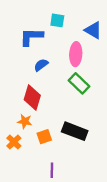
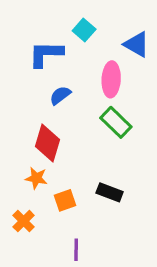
cyan square: (57, 20) -> (84, 30), turned 32
black rectangle: (75, 131) -> (110, 192), size x0.7
orange cross: (14, 142) -> (24, 221), moved

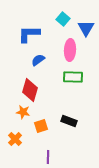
cyan square: (84, 30) -> (63, 19), moved
blue triangle: (137, 44) -> (86, 28), turned 30
green rectangle: (116, 122) -> (73, 77), turned -42

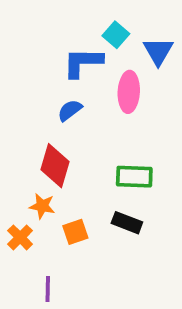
blue L-shape: (29, 34) -> (83, 62), moved
green rectangle: (73, 77) -> (134, 177), moved
orange cross: (15, 139) -> (20, 237), moved
purple line: (48, 157) -> (48, 289), moved

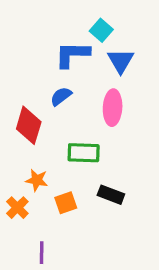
blue triangle: (158, 51) -> (121, 61), moved
pink ellipse: (129, 92) -> (113, 108), moved
red diamond: (55, 166) -> (29, 125), moved
green rectangle: (134, 177) -> (84, 153), moved

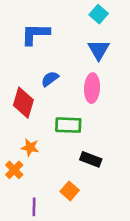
cyan square: (101, 30) -> (99, 14), moved
blue L-shape: (72, 54) -> (35, 34), moved
orange square: (66, 203) -> (70, 191), moved, turned -30

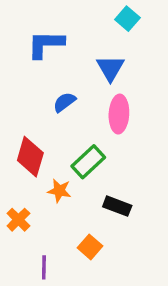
blue triangle: (99, 50) -> (110, 68), moved
red diamond: (23, 103) -> (30, 157), moved
green rectangle: (68, 125) -> (88, 162), turned -45
orange star: (30, 147) -> (59, 191), moved

